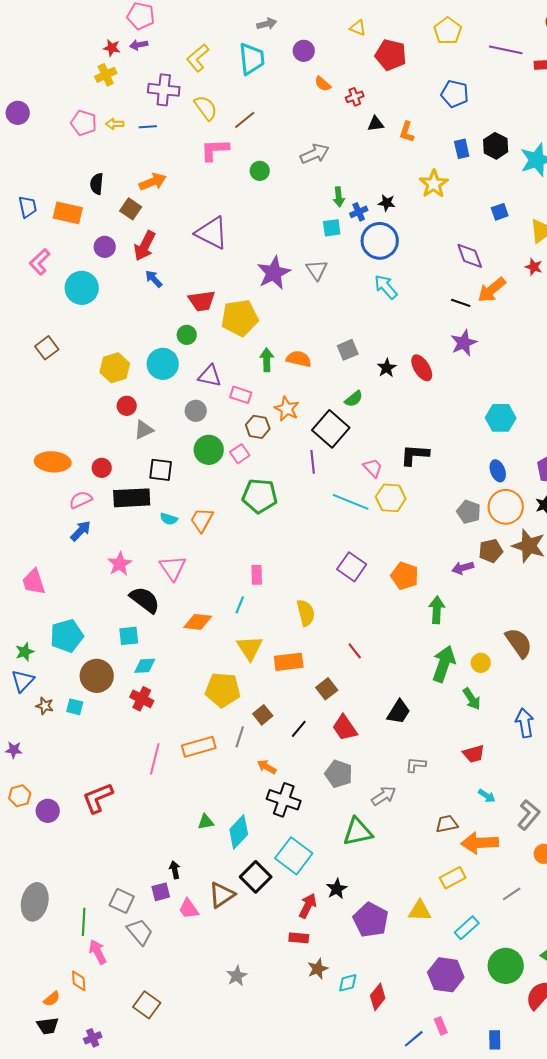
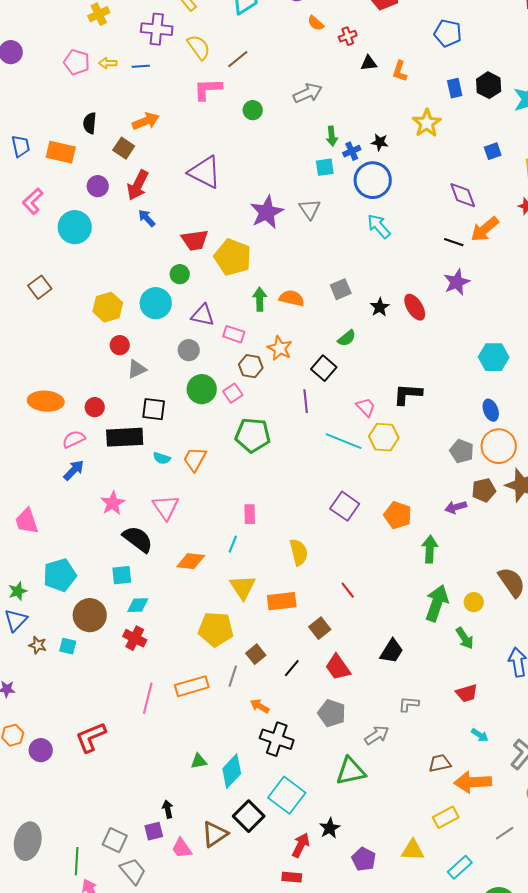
yellow pentagon: (240, 318) -> (233, 257), turned 30
black square: (331, 429) -> (324, 368), size x0.7
purple pentagon: (371, 920) -> (364, 859), size x0.7

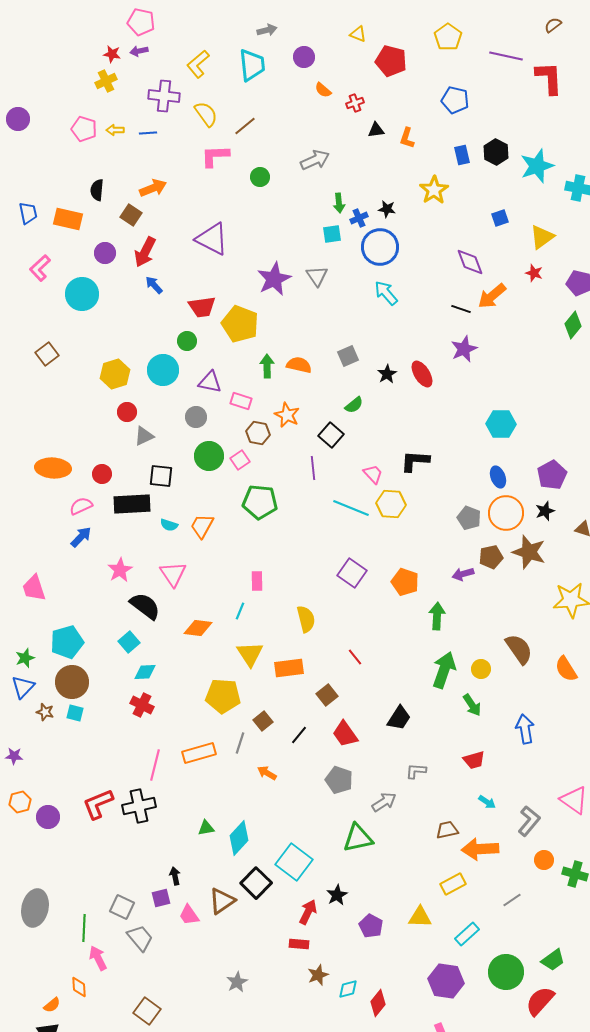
cyan square: (122, 575) -> (129, 642), turned -35
brown circle: (90, 615) -> (72, 682), moved
black cross: (277, 739) -> (139, 806), moved, turned -32

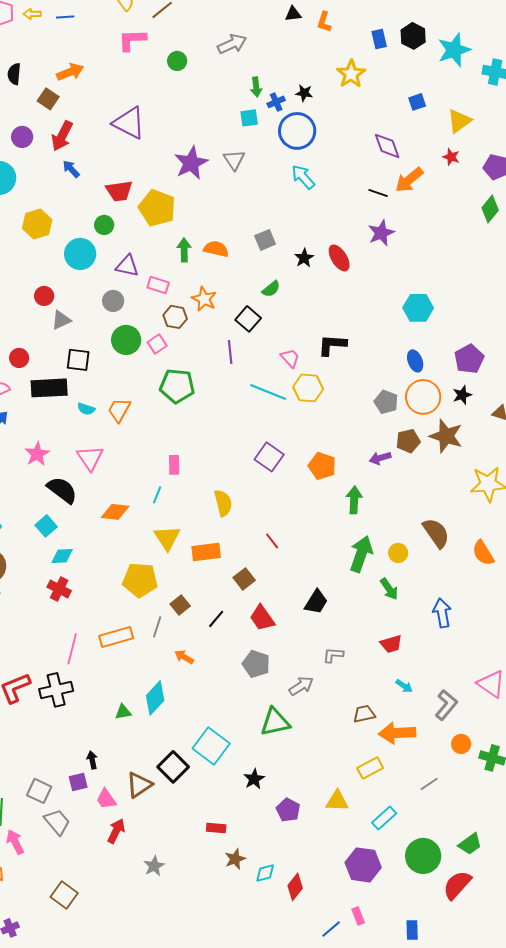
yellow hexagon: (115, 374) -> (37, 224), moved
cyan diamond: (239, 838) -> (155, 698), moved
red arrow: (308, 912) -> (116, 831), moved

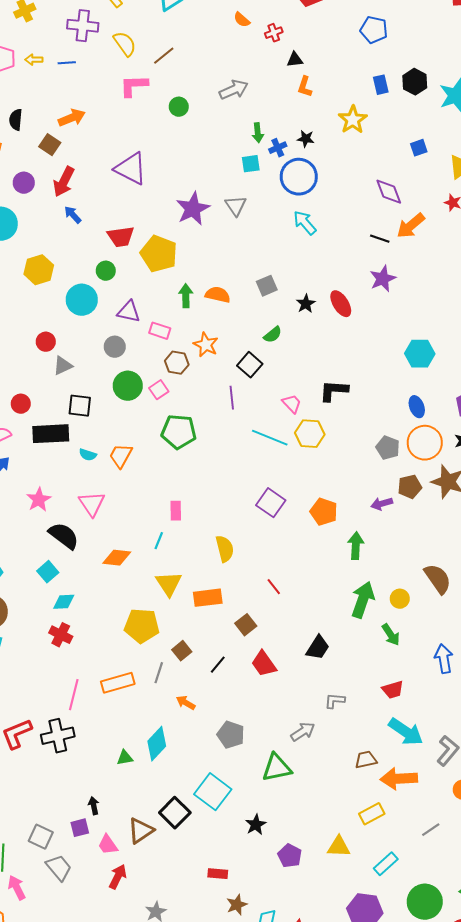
orange L-shape: (324, 22) -> (305, 87), moved
gray pentagon: (256, 664) -> (231, 735), moved
cyan arrow: (404, 686) -> (406, 732), size x2.0

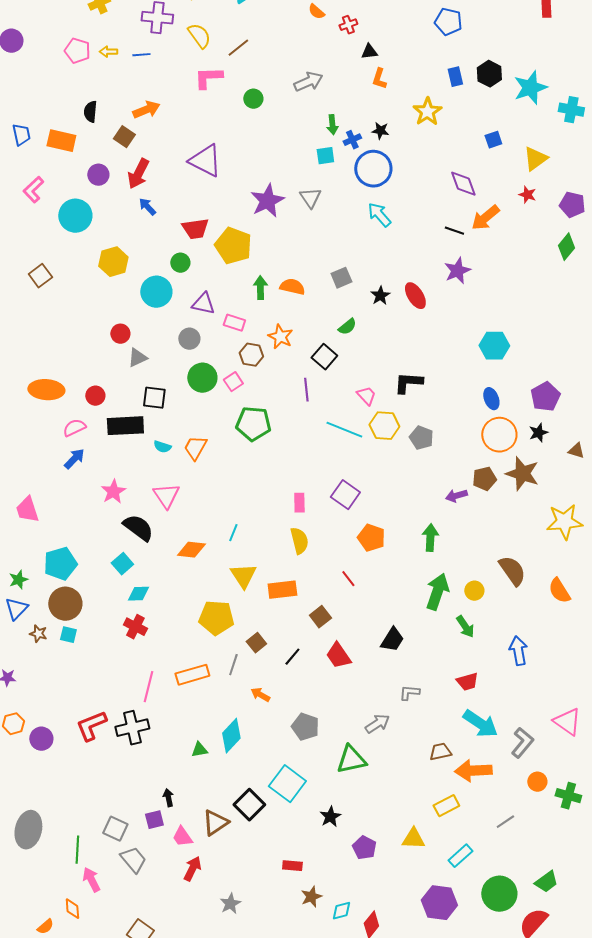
gray pentagon: (388, 448) -> (421, 438), moved
pink rectangle: (176, 511) -> (299, 503), moved
orange pentagon: (324, 512) -> (371, 538), moved

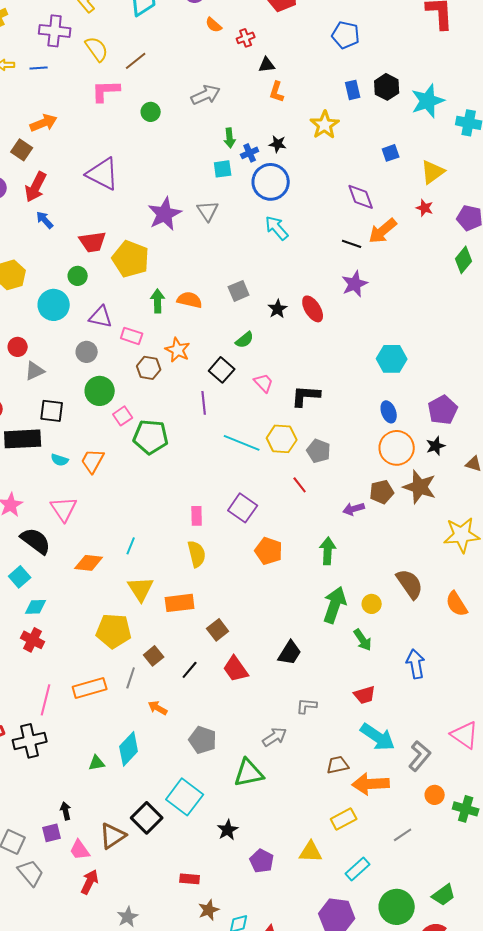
pink square: (233, 382) -> (123, 416), moved
pink trapezoid: (366, 396) -> (264, 383), moved
red line: (348, 579) -> (300, 485), moved

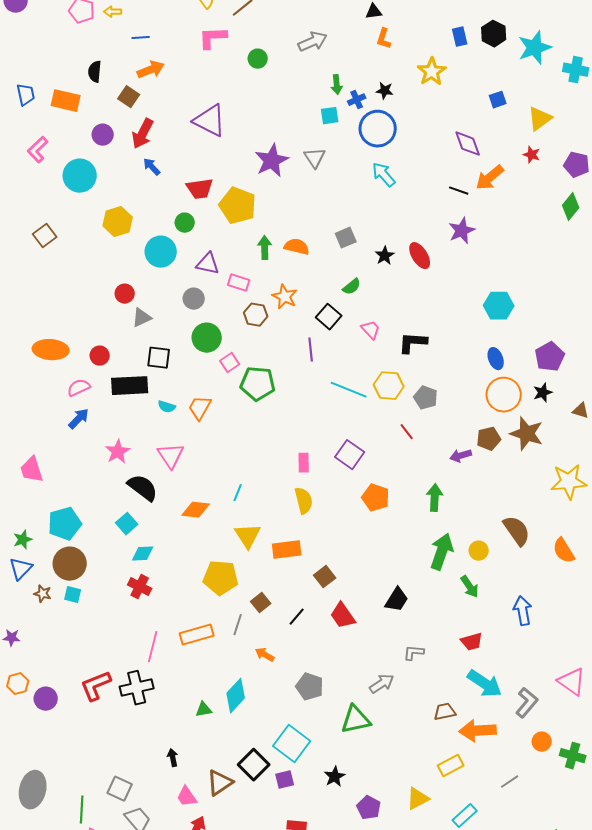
blue line: (39, 68) -> (141, 38), moved
purple square: (52, 833) -> (285, 780), moved
yellow triangle: (311, 852) -> (418, 799), turned -30

